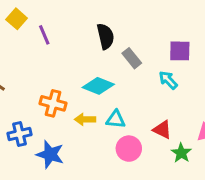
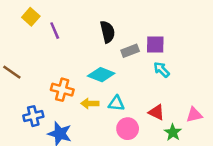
purple square: (180, 51) -> (155, 44), moved
gray rectangle: (132, 58) -> (130, 51), turned -72

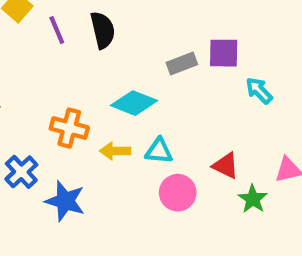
black semicircle: (107, 32) -> (103, 30), moved
cyan arrow: (162, 70) -> (259, 91), moved
blue cross: (33, 116) -> (21, 172), turned -30

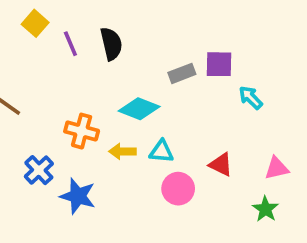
green star: (253, 199) -> (265, 209), moved

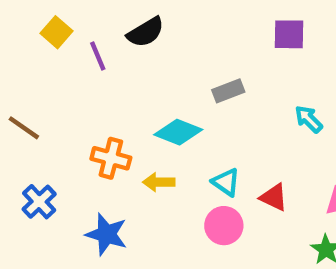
black semicircle: (111, 44) -> (146, 32), moved, turned 72
purple square: (219, 64) -> (289, 34), moved
cyan triangle: (161, 151) -> (226, 182), moved, turned 30
blue cross: (39, 170) -> (39, 202), moved

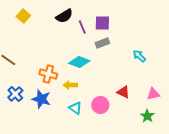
purple square: (289, 34) -> (102, 23), moved
purple line: (98, 56) -> (82, 27), moved
cyan triangle: (226, 182) -> (75, 108), moved
blue star: (106, 234) -> (41, 99), moved

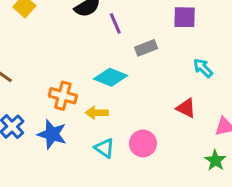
purple square: (102, 23) -> (185, 17), moved
red triangle: (123, 92) -> (186, 108), moved

